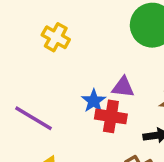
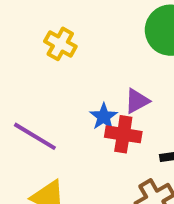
purple triangle: (123, 87) -> (137, 101), turned -35

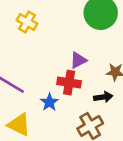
blue star: (104, 117) -> (49, 102), moved

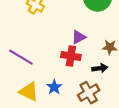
blue star: (49, 102) -> (54, 87), moved

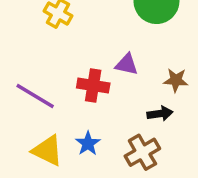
purple triangle: (79, 37) -> (127, 64), turned 40
red cross: (71, 56) -> (93, 85), moved

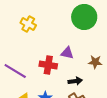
black arrow: (160, 114) -> (75, 81), moved

